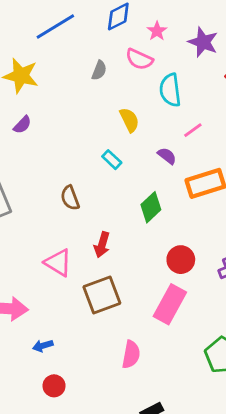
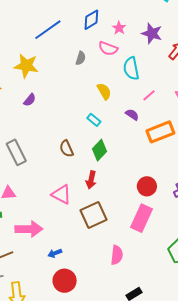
green diamond: (151, 207) -> (99, 150), moved
red circle: (54, 386) -> (65, 281), size x1.5

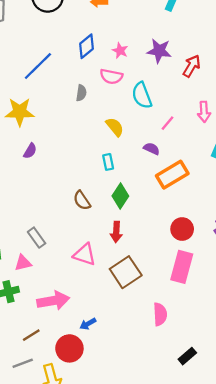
cyan rectangle: (94, 120) -> (108, 162), turned 48
orange rectangle: (160, 132) -> (172, 175), moved
gray rectangle: (16, 152) -> (37, 238), moved, size x0.7
red circle: (65, 281) -> (69, 348), moved

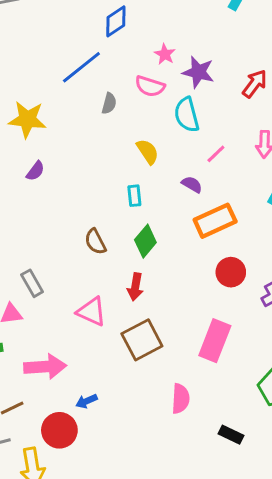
blue diamond: (86, 46) -> (116, 21), moved
purple star: (159, 51) -> (198, 72), moved
blue line: (38, 66) -> (81, 67), moved
red circle: (182, 229) -> (231, 272), moved
black rectangle: (187, 356) -> (231, 435), moved, turned 60

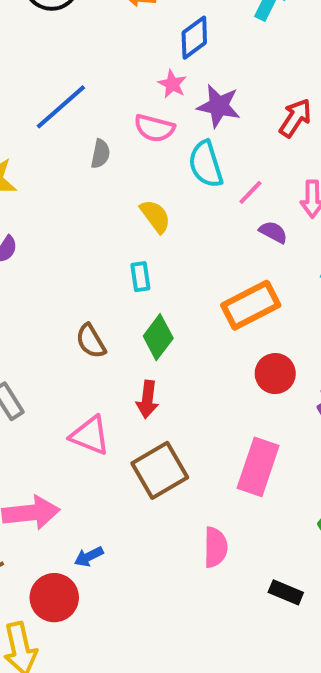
blue diamond: (116, 21) -> (194, 38), moved
pink line: (216, 154) -> (250, 192), moved
purple semicircle: (192, 184) -> (273, 232), moved

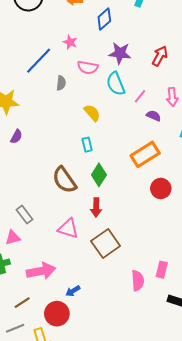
pink star: (172, 84) -> (70, 42), moved
brown semicircle: (91, 341) -> (64, 180), size x1.5
pink rectangle: (258, 467) -> (162, 270), moved, size x0.6

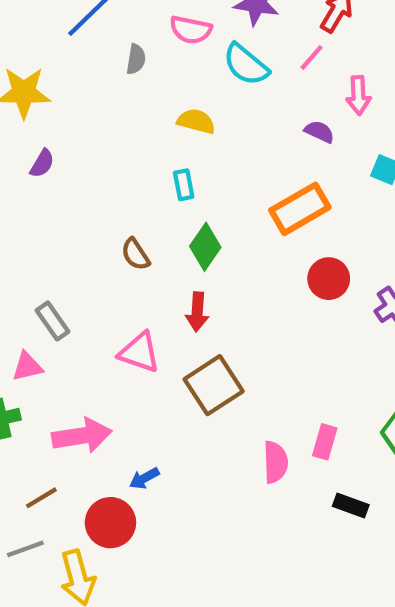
cyan semicircle: (116, 84) -> (246, 65), turned -30
pink line: (140, 96) -> (311, 58), moved
yellow semicircle: (92, 113) -> (196, 121), turned -36
brown semicircle: (64, 180) -> (135, 254), size x0.6

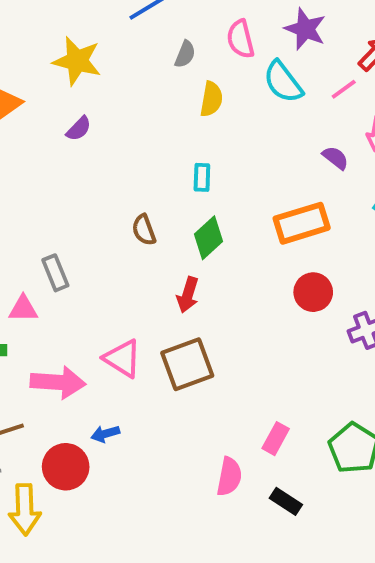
pink semicircle: (191, 30) -> (241, 39), turned 51
yellow semicircle: (196, 121) -> (211, 99), moved, turned 72
pink triangle: (139, 352) -> (122, 358), moved
pink semicircle: (275, 462) -> (229, 477), moved

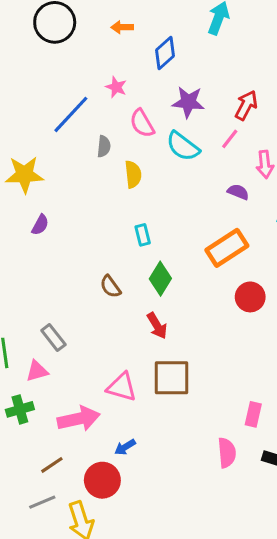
red arrow: (188, 295) -> (157, 326), turned -32
brown square: (187, 364) -> (171, 378), turned 36

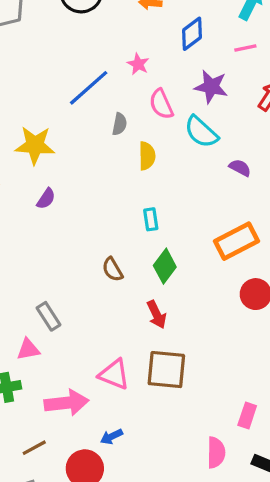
pink line: (230, 139) -> (245, 48), moved, turned 35
purple semicircle: (238, 192) -> (240, 168), moved

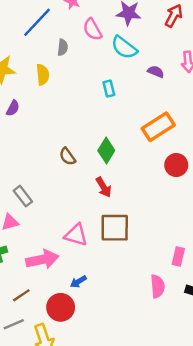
yellow semicircle: (147, 156) -> (43, 75), moved
cyan rectangle: (151, 219) -> (109, 89), moved

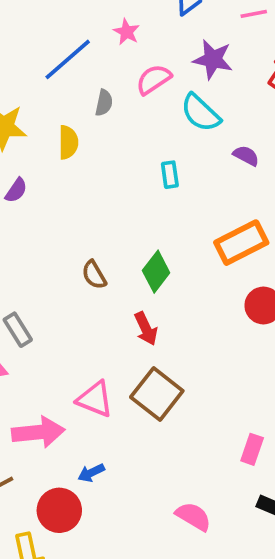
pink semicircle: (92, 29) -> (154, 79), turned 80
brown square: (115, 228) -> (157, 394), turned 32
pink semicircle: (158, 286) -> (193, 516), moved, turned -60

